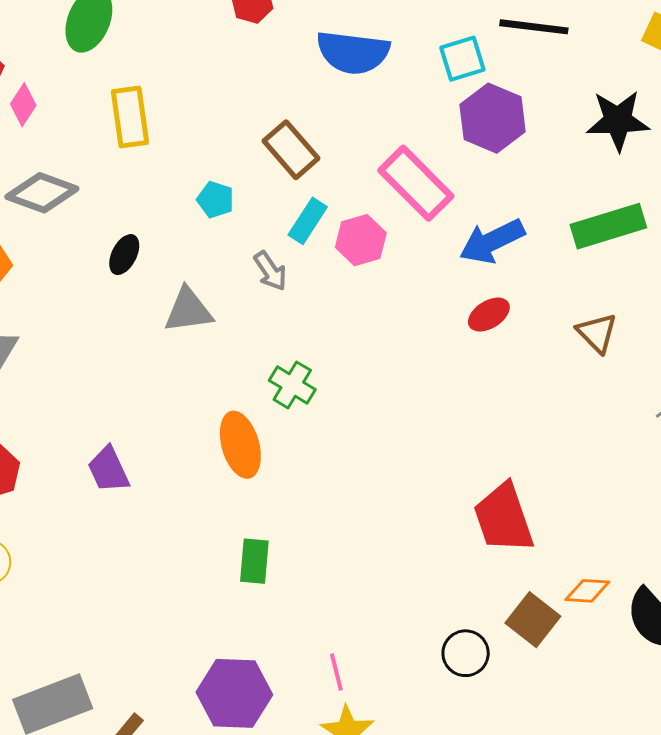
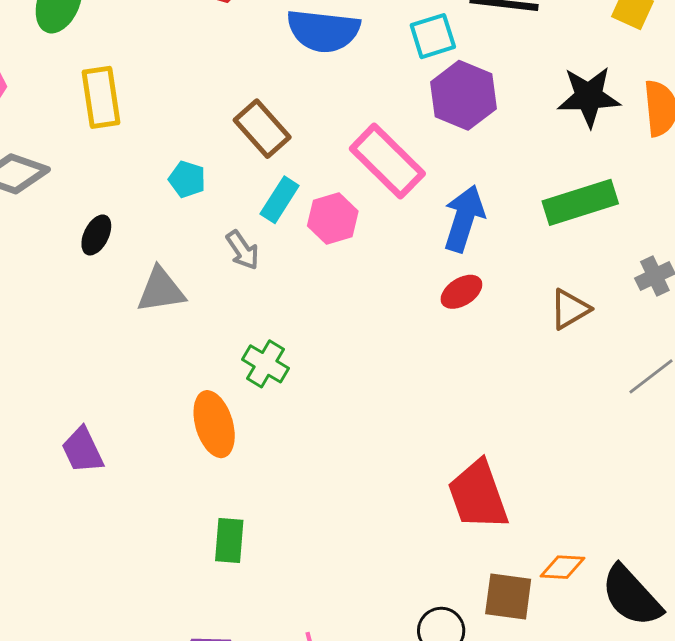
blue arrow: (492, 241) -> (464, 218), turned 134
brown triangle: (597, 333) -> (570, 309), turned 45
brown square: (533, 620) -> (508, 596), turned -30

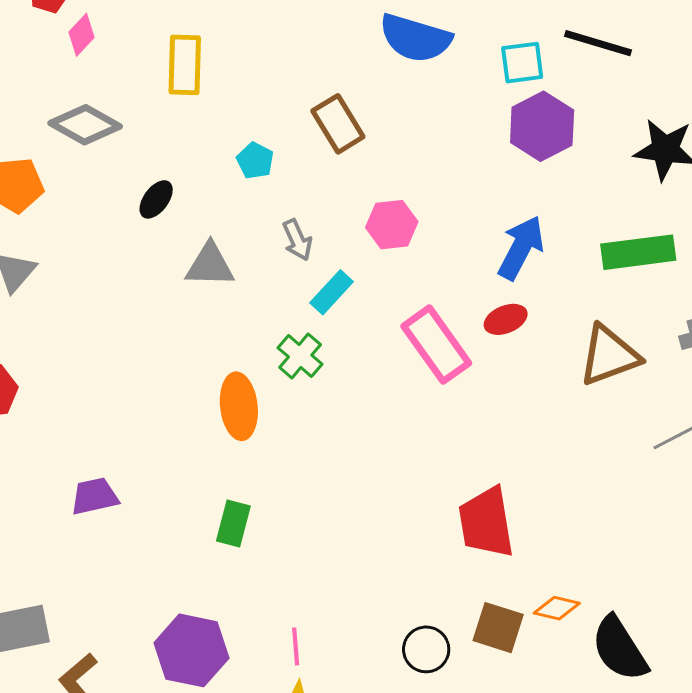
pink rectangle: (387, 161) -> (436, 345), moved
cyan rectangle: (280, 200) -> (332, 292), moved
brown triangle: (570, 309) -> (609, 356), size x1.5
purple trapezoid: (82, 450) -> (95, 496), moved, turned 93

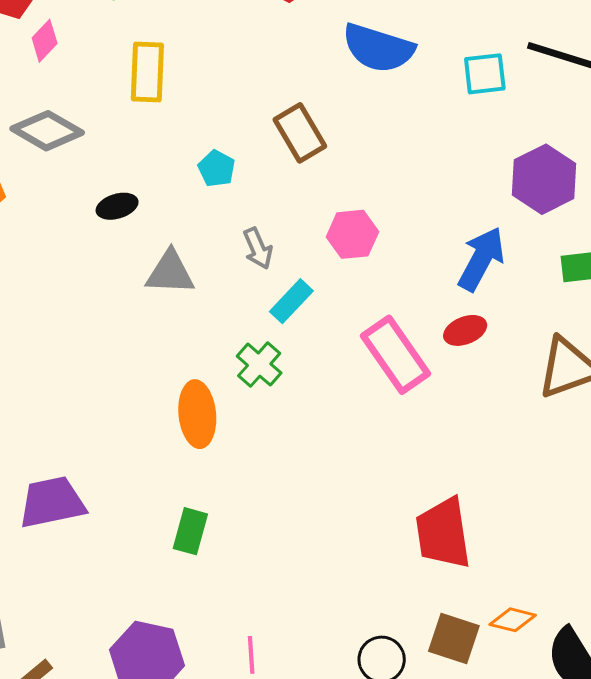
purple hexagon: (542, 126) -> (544, 179), moved
black ellipse: (156, 199) -> (117, 206), turned 36
purple trapezoid: (95, 496) -> (52, 502), size x1.4

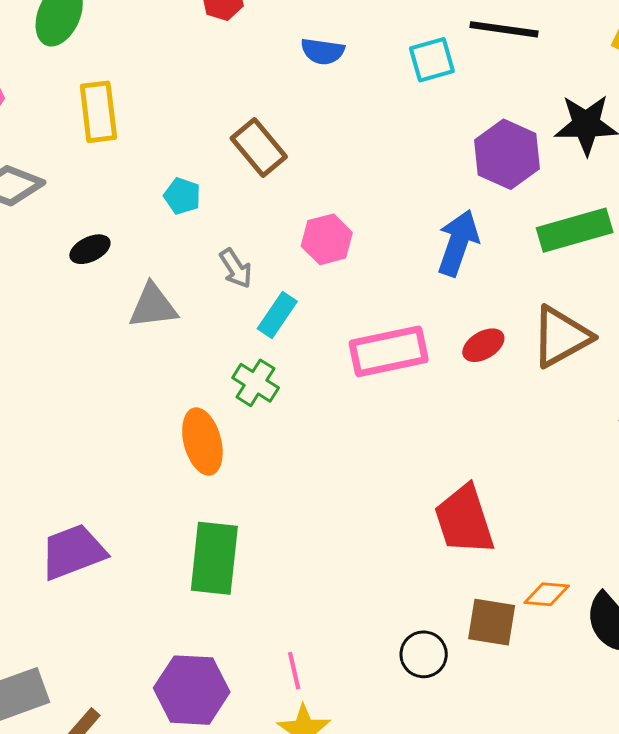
blue semicircle: (378, 48) -> (323, 51), size x0.6
red ellipse: (465, 330) -> (483, 345), moved
pink rectangle: (395, 355) -> (389, 351), turned -58
green rectangle: (190, 531) -> (214, 558), size x1.6

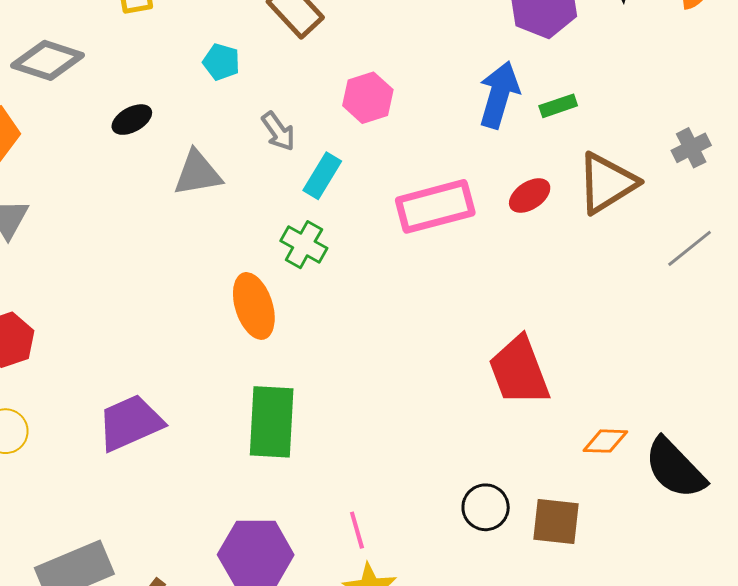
green rectangle: (575, 230) -> (558, 106), moved, size x0.5
brown square: (492, 622) -> (556, 521), moved

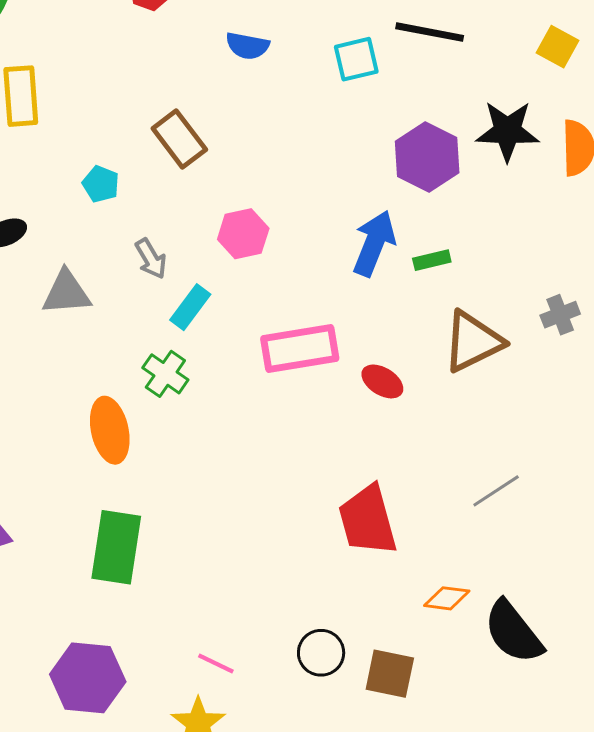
red ellipse: (530, 196) -> (382, 381), moved, turned 60
gray line: (690, 248) -> (496, 491), moved
pink line: (357, 530) -> (216, 663), moved, turned -54

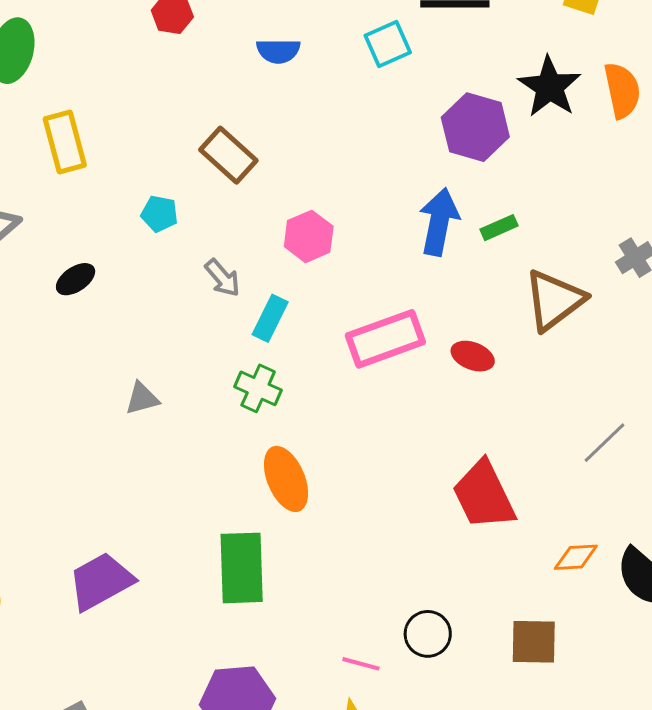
black star: (507, 131) -> (550, 87), turned -30
gray triangle: (66, 293) -> (142, 399), moved, size x0.7
orange ellipse: (110, 430) -> (286, 479), moved
black circle: (321, 653) -> (428, 634), moved

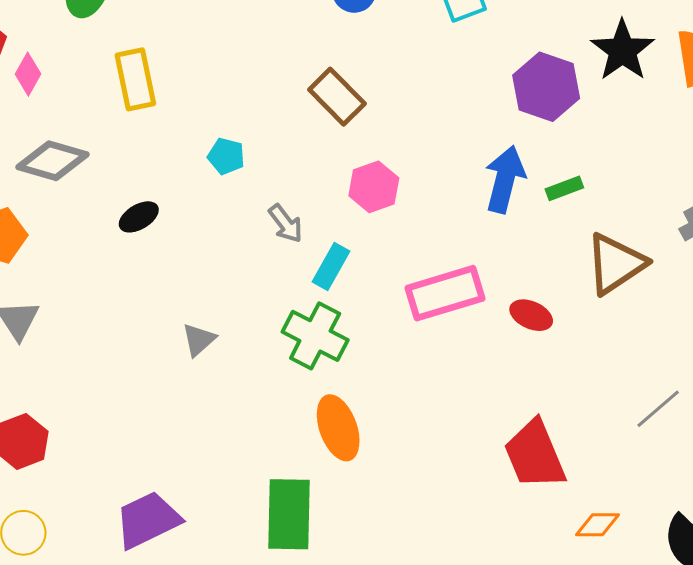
brown rectangle: (228, 155) -> (337, 97), moved
green cross: (258, 388) -> (315, 336), size x1.4
gray triangle: (142, 399) -> (199, 340), turned -30
orange diamond: (576, 557) -> (597, 525), moved

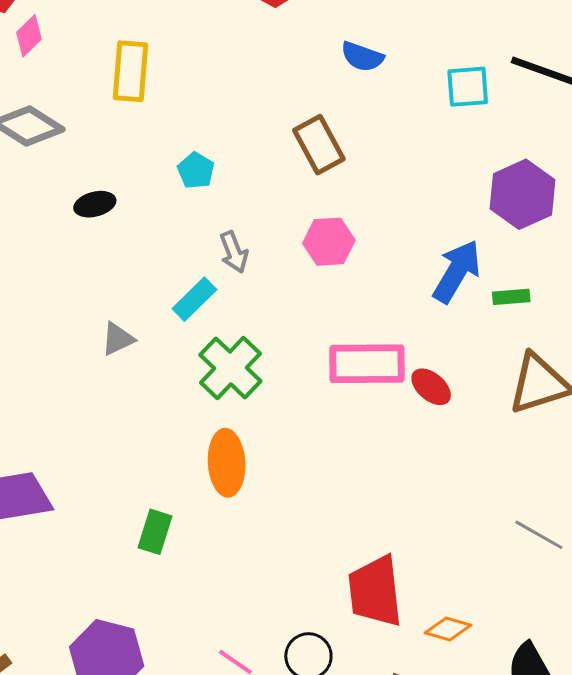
cyan rectangle: (331, 267) -> (194, 299), moved
red ellipse: (531, 315) -> (431, 387), moved
gray line: (658, 409) -> (539, 535), turned 54
red trapezoid: (535, 455) -> (375, 591), moved
green rectangle: (289, 514) -> (155, 532), size x0.6

